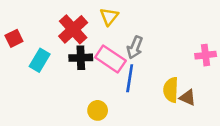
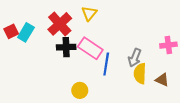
gray arrow: (135, 47) -> (135, 58), moved
cyan rectangle: (40, 60) -> (26, 32), moved
brown triangle: (188, 98) -> (162, 80), moved

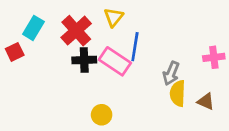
red square: (11, 31) -> (15, 52), moved
cyan rectangle: (26, 32) -> (33, 28), moved
blue line: (106, 64) -> (135, 47), moved

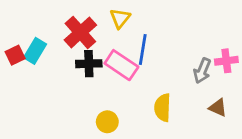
cyan rectangle: (33, 28) -> (35, 51), moved
gray arrow: (171, 73) -> (202, 71), moved
yellow semicircle: (178, 93) -> (163, 108), moved

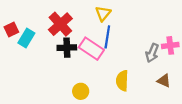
yellow triangle: (120, 18) -> (103, 13), moved
red square: (15, 55) -> (11, 29), moved

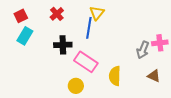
red cross: (60, 24) -> (57, 14), moved, size x0.6
red square: (11, 29) -> (21, 16), moved
blue line: (107, 37) -> (89, 28), moved
pink rectangle: (91, 49) -> (86, 62), moved

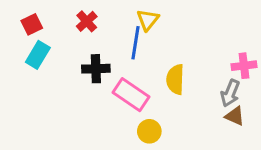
gray arrow: (143, 50) -> (230, 93), moved
yellow semicircle: (115, 76) -> (175, 79), moved
yellow circle: (76, 86) -> (149, 131), moved

